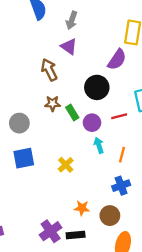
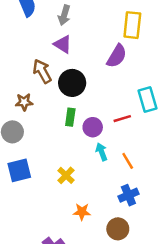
black circle: (97, 87) -> (72, 83), moved
brown star: (52, 104) -> (24, 102), moved
green rectangle: (72, 113) -> (70, 117), turned 42
orange line: (122, 155) -> (128, 161), turned -42
orange star: (82, 208) -> (82, 212), moved

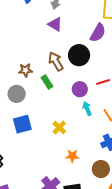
brown arrow: (42, 71) -> (56, 61), moved
black circle: (72, 83) -> (79, 55), moved
green rectangle: (70, 117) -> (47, 82), moved, turned -40

